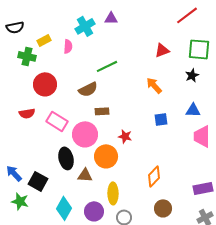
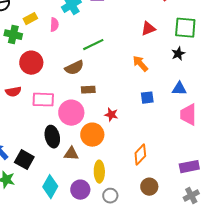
pink rectangle: (57, 121) -> (43, 100), turned -30

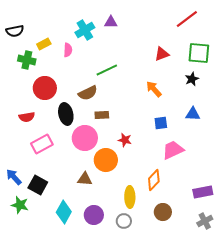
pink rectangle: (43, 100) -> (42, 144), moved, turned -30
pink trapezoid: (188, 115) -> (173, 150), moved, turned 65
black ellipse: (52, 137) -> (66, 114), moved
yellow ellipse: (99, 172) -> (130, 197), moved

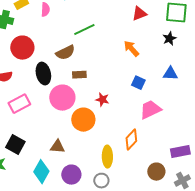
blue square: (161, 123) -> (138, 83), turned 32
brown triangle: (85, 179) -> (57, 147), moved
brown circle: (163, 212) -> (156, 172), moved

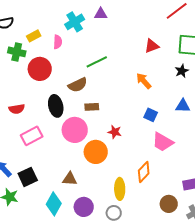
red circle: (22, 48) -> (40, 69), moved
pink trapezoid: (150, 110) -> (163, 142), turned -125
black square: (15, 145) -> (28, 177), turned 36

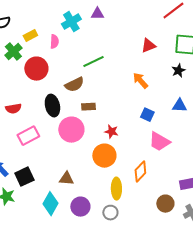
green cross: (17, 52) -> (13, 52), turned 36
orange circle: (96, 152) -> (104, 156), moved

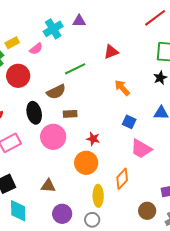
pink semicircle: (54, 42) -> (36, 49), turned 48
red triangle: (148, 46) -> (111, 52), moved
cyan diamond: (50, 204) -> (18, 211), moved, turned -30

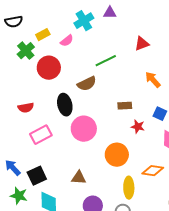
brown rectangle: (70, 114) -> (125, 106), moved
red star: (93, 139) -> (138, 127), moved
orange diamond: (122, 179) -> (153, 171), turned 55

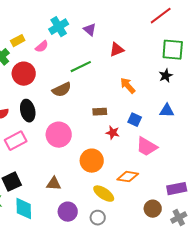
purple triangle: (110, 13) -> (90, 30), moved, turned 40
black ellipse: (65, 105) -> (28, 111), moved
yellow ellipse: (129, 188) -> (104, 194), turned -55

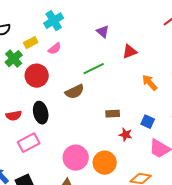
cyan cross: (59, 27) -> (54, 21), moved
orange arrow: (128, 86) -> (150, 83), moved
pink circle: (59, 135) -> (76, 158), moved

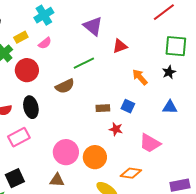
purple triangle: (103, 32) -> (93, 26), size x1.5
blue square: (148, 122) -> (128, 106), moved

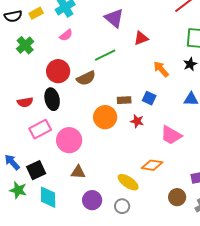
yellow rectangle: (21, 37) -> (36, 13), moved
red circle: (27, 70) -> (58, 71), moved
pink circle: (66, 152) -> (69, 140), moved
orange circle: (95, 157) -> (105, 117), moved

